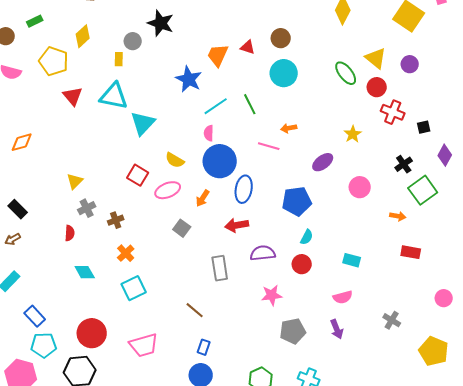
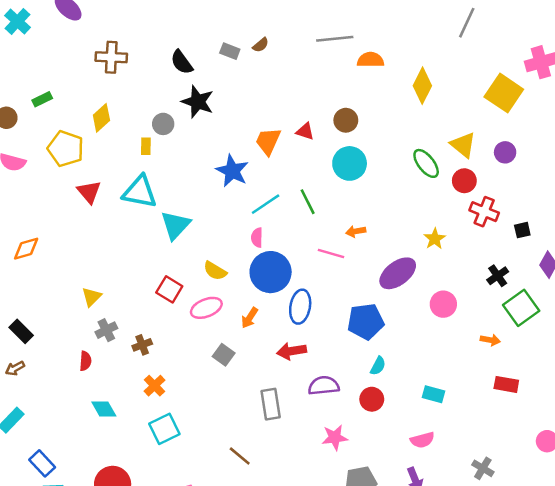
purple ellipse: (323, 162) -> (398, 273), size x1.4

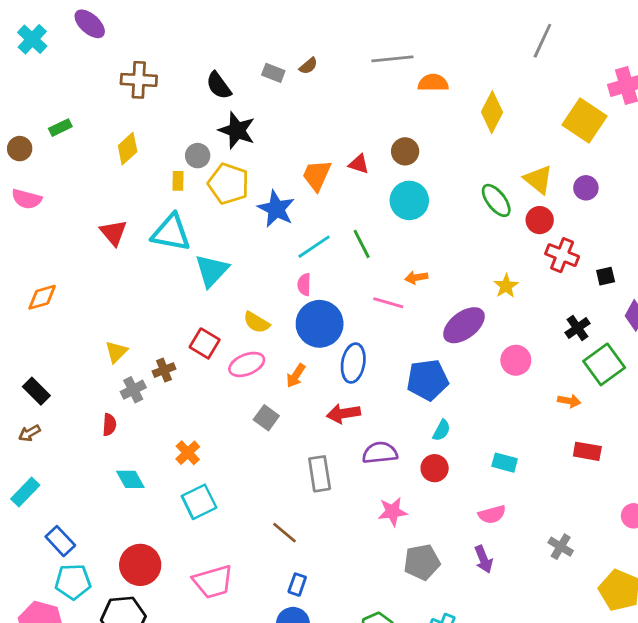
yellow pentagon: (66, 149) -> (228, 184), moved
brown cross: (142, 345) -> (164, 370), moved

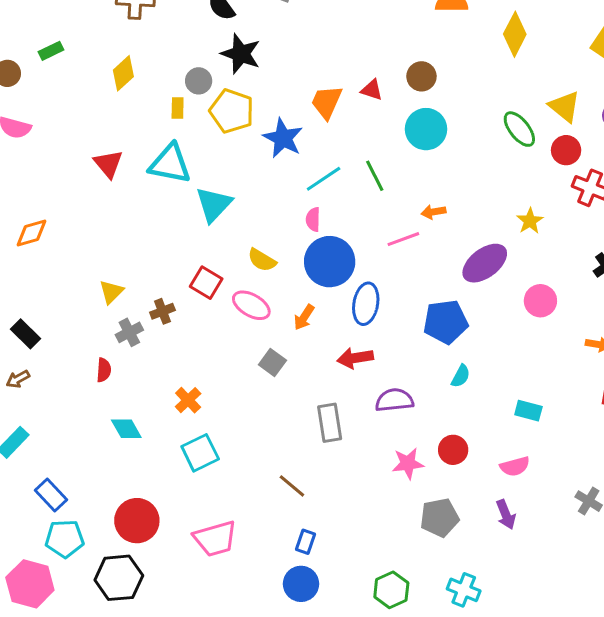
pink line: (388, 303) -> (403, 239), turned -36
pink ellipse: (247, 364) -> (251, 305), turned 52
red circle: (435, 468) -> (453, 450), moved

